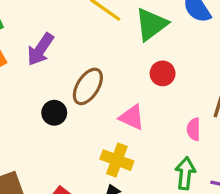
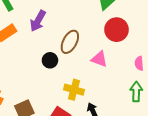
red circle: (163, 73) -> (117, 30), size x1.5
yellow cross: (117, 160) -> (74, 90), moved

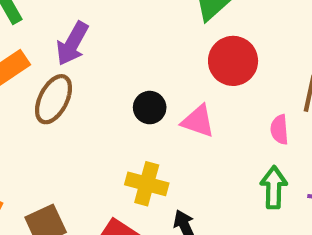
brown ellipse: (70, 42) -> (54, 99), moved
black circle: (50, 60) -> (150, 108), moved

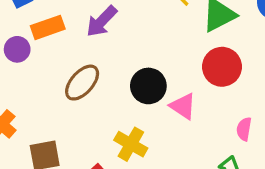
brown ellipse: (54, 99) -> (82, 83), moved
black circle: (150, 108) -> (148, 86), size x1.4

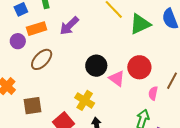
red circle: (222, 67) -> (139, 67), moved
brown ellipse: (82, 83) -> (42, 59), moved

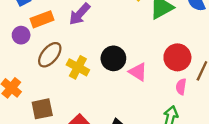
red circle: (139, 67) -> (177, 57), moved
yellow cross: (85, 100) -> (78, 67), moved

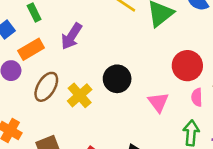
yellow cross: (78, 67) -> (80, 95), turned 30
pink triangle: (138, 72) -> (158, 102), moved, turned 30

